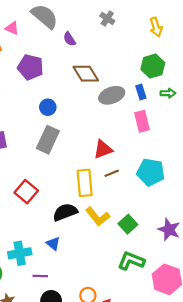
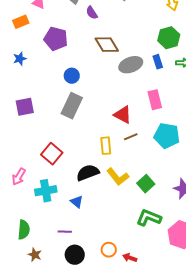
pink rectangle: (142, 121) -> (155, 100), moved
red triangle: (103, 149) -> (123, 115), turned 48
yellow rectangle: (85, 183) -> (106, 146), size x0.7
cyan cross: (20, 253) -> (46, 191), moved

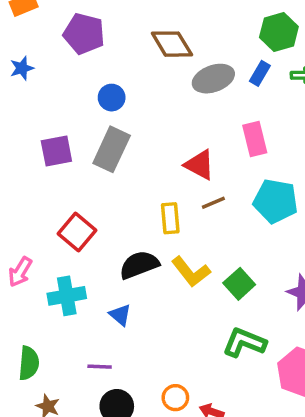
blue rectangle: (158, 62) -> (260, 73), turned 48
purple square: (25, 107) -> (56, 151), moved

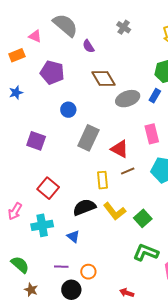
gray rectangle: (112, 149) -> (88, 138), moved
purple square: (56, 151) -> (36, 141), turned 30
green semicircle: (29, 363) -> (20, 265), turned -54
orange circle: (175, 398) -> (88, 272), moved

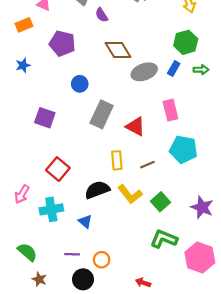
brown line: (128, 171) -> (147, 165), moved

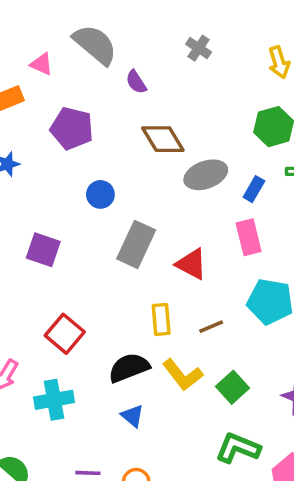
blue rectangle: (174, 69) -> (254, 189), moved
blue triangle: (85, 221) -> (133, 416), moved

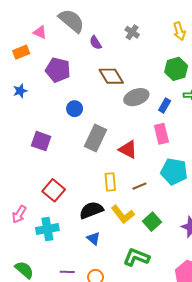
gray cross: (199, 48) -> (132, 32), moved
green L-shape: (238, 448) -> (136, 257), moved

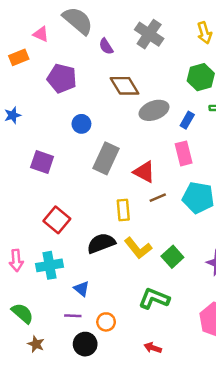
gray cross: (132, 32) -> (149, 34), size x1.6
blue star: (20, 91) -> (13, 115), moved
brown line: (139, 186) -> (158, 198), moved
pink arrow: (19, 214) -> (16, 260), moved, turned -36
blue triangle: (93, 238) -> (81, 289), moved

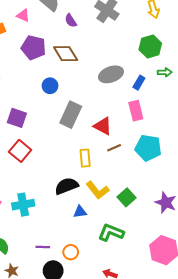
pink triangle: (41, 34) -> (23, 15), moved
brown diamond: (124, 86) -> (66, 54), moved
red square: (57, 220) -> (20, 151), moved
blue triangle: (81, 289) -> (80, 212), moved, turned -48

